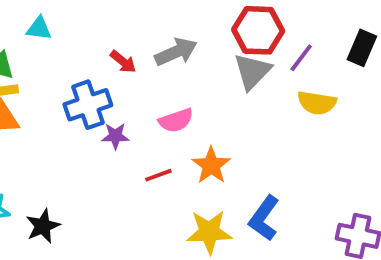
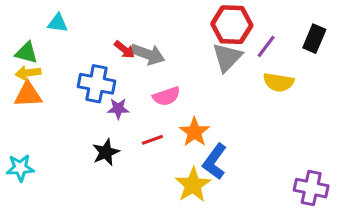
gray arrow: (176, 52) -> (148, 54), moved, turned 44
blue cross: (88, 105) -> (96, 84), turned 30
blue L-shape: (264, 218) -> (215, 162), moved
black star: (43, 226) -> (106, 152), moved
yellow star: (209, 232) -> (193, 185), turned -30

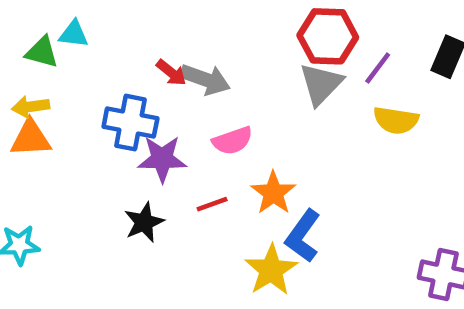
green triangle: (26, 53) -> (42, 52), moved
purple star: (118, 109) -> (162, 159), size x1.5

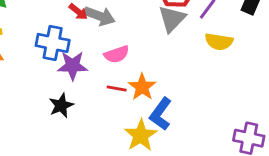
red line: (212, 204) -> (117, 88), moved, turned 30

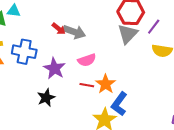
blue cross: (53, 43) -> (24, 52), moved
purple star: (73, 66) -> (54, 68), turned 30

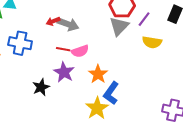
red arrow: (59, 29) -> (53, 21), turned 120
purple star: (54, 68) -> (64, 72), moved
red line: (87, 85) -> (63, 49), moved

